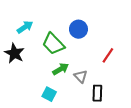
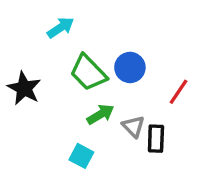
cyan arrow: (25, 27) -> (61, 28), moved
blue circle: (78, 29) -> (130, 67), moved
black rectangle: (97, 93) -> (156, 139), moved

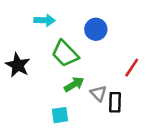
cyan arrow: (61, 28) -> (45, 20), turned 36
blue circle: (130, 67) -> (96, 29), moved
cyan square: (81, 156) -> (60, 115), turned -36

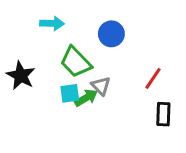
gray triangle: (98, 93) -> (101, 86), moved
black rectangle: (115, 102) -> (163, 114), moved
cyan square: (60, 115) -> (70, 93), moved

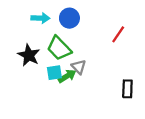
blue circle: (111, 34) -> (69, 18), moved
black star: (21, 75) -> (29, 55), moved
red line: (153, 78) -> (118, 34), moved

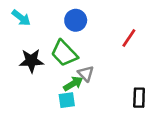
cyan arrow: (40, 18) -> (21, 18), moved, turned 36
black star: (29, 55) -> (31, 61), turned -30
cyan square: (54, 73) -> (67, 100), moved

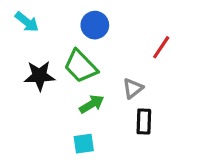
gray triangle: (86, 73) -> (133, 88), moved, turned 36
black rectangle: (139, 98) -> (144, 121), moved
cyan square: (67, 100) -> (84, 144), moved

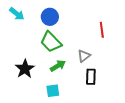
blue circle: (95, 25) -> (50, 17), moved
red line: (161, 47) -> (102, 30), turned -42
black star: (40, 76) -> (25, 69), moved, turned -30

